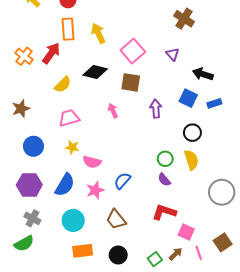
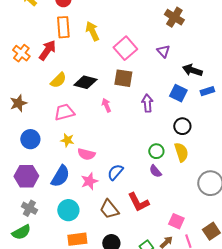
black diamond: (95, 72) -> (85, 82), moved
blue rectangle: (214, 103) -> (207, 91), moved
red L-shape: (164, 212) -> (138, 202), moved, turned -135

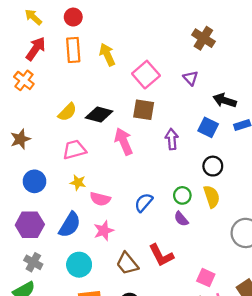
red arrow: (47, 50) -> (36, 49), moved
pink arrow: (106, 105) -> (124, 141), size x1.6
blue semicircle: (115, 172) -> (144, 202), moved

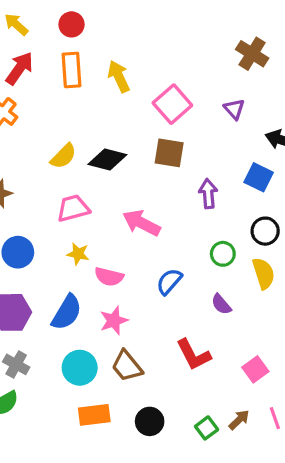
pink arrow: (124, 141) -> (141, 223), moved, turned -40
green circle: (182, 195) -> (223, 254), moved
brown trapezoid: (127, 263) -> (127, 366), moved
pink square: (206, 278) -> (255, 369), moved, turned 30

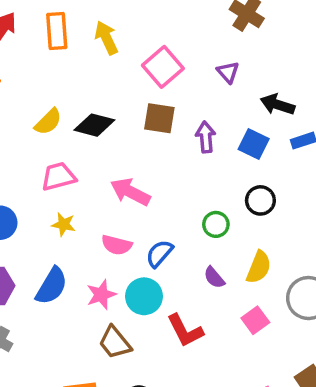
purple arrow: (208, 194) -> (206, 137), moved
yellow semicircle: (264, 273) -> (259, 267), moved, turned 40
pink semicircle: (109, 277) -> (117, 245), moved
cyan circle: (80, 368) -> (144, 296), moved
pink square: (255, 369) -> (255, 320), moved

